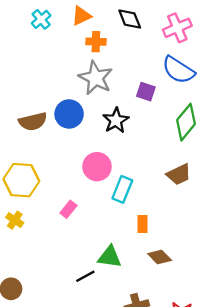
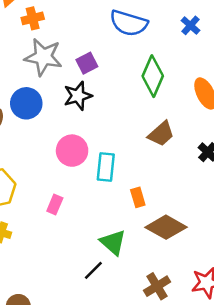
purple square: (146, 92) -> (87, 63), moved, turned -30
black star: (116, 120) -> (78, 96), turned 30
green triangle: (110, 257) -> (113, 242), turned 50
brown diamond: (160, 257) -> (166, 227), size x1.5

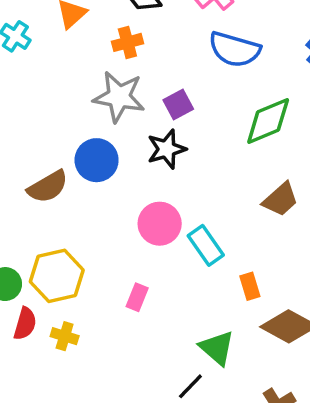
orange cross: (33, 18) -> (127, 42), moved
green diamond: (153, 76) -> (268, 121), turned 45
cyan rectangle: (106, 167) -> (206, 245), turned -40

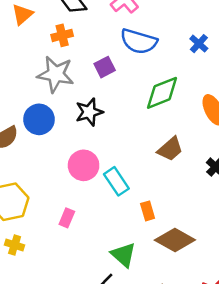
purple square: (178, 104) -> (105, 67), moved

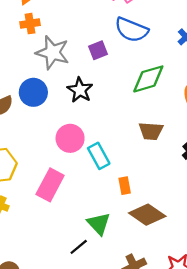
orange cross: (62, 35) -> (30, 24), moved
black star: (89, 112) -> (80, 90), turned -30
brown trapezoid: (170, 149) -> (151, 131), turned 40
pink rectangle: (67, 218) -> (50, 185), size x1.8

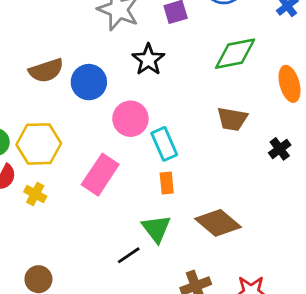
blue circle: (33, 92) -> (89, 82), moved
orange rectangle: (125, 186) -> (167, 183), moved

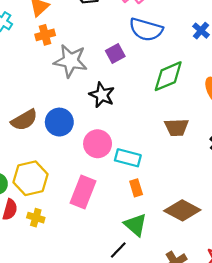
cyan rectangle: (164, 144) -> (128, 158), turned -40

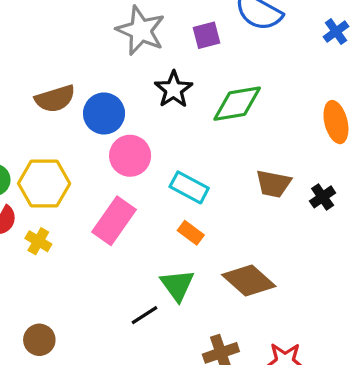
green diamond: (168, 76) -> (237, 104), moved
brown trapezoid: (177, 127) -> (273, 184), moved
pink circle: (98, 144) -> (130, 156), moved
orange rectangle: (136, 188) -> (191, 233), turned -49

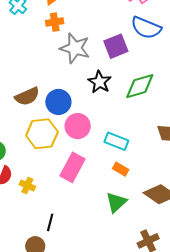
purple square: (207, 35) -> (116, 46), size x1.4
yellow hexagon: (44, 183) -> (42, 134), moved
green triangle: (177, 285) -> (116, 202), turned 30
black line: (144, 315) -> (50, 222), moved, turned -36

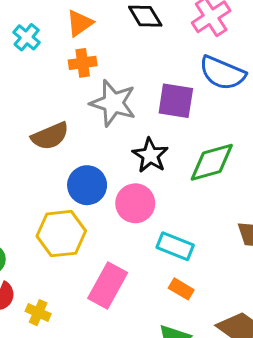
purple square: (116, 46) -> (176, 101), turned 30
brown semicircle: (27, 96) -> (50, 136), moved
pink circle: (78, 126) -> (135, 203), moved

